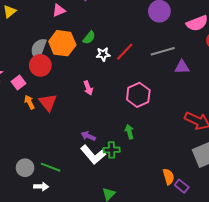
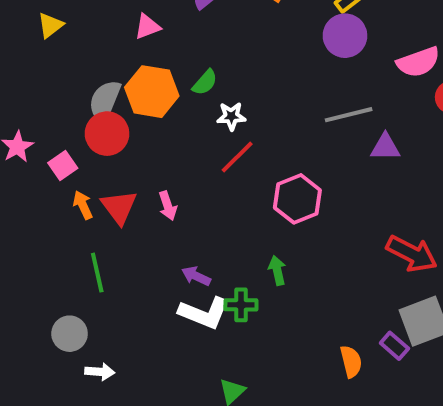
red line: (125, 52) -> (237, 157), moved
pink arrow: (88, 88) -> (168, 206), moved
white L-shape: (93, 155) -> (204, 313), turned -30
green line: (51, 167) -> (97, 273), moved, turned 54
purple rectangle: (182, 186) -> (394, 346), moved

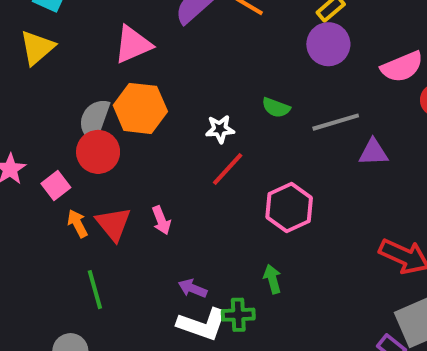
yellow triangle: (50, 25) -> (37, 48), size x1.4
pink triangle: (147, 27) -> (133, 44), size x1.5
green semicircle: (205, 82) -> (276, 108), moved, turned 72

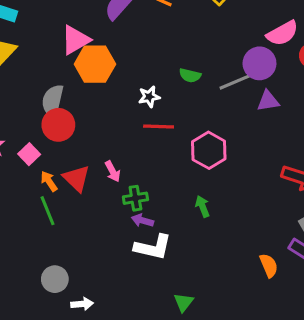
purple circle: (328, 44) -> (259, 63), moved
orange hexagon: (140, 108) -> (95, 64), moved
red line: (228, 169) -> (159, 126), turned 56
green line: (95, 290) -> (48, 211), moved
green cross: (238, 315) -> (135, 198), moved

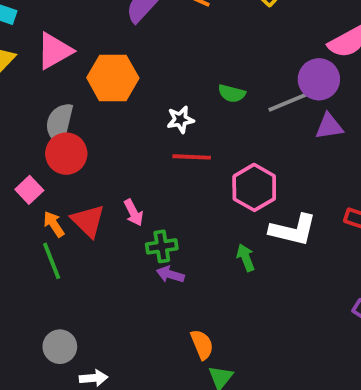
pink triangle: (75, 40) -> (54, 51), moved
white L-shape: (153, 247) -> (293, 230), moved
orange semicircle: (269, 265) -> (202, 345), moved

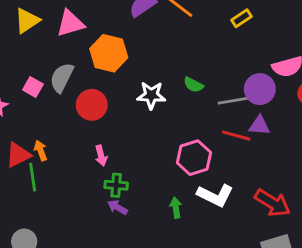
white star: (180, 120) -> (151, 95), size x1.4
red circle: (66, 154) -> (92, 105), moved
red line: (192, 157) -> (236, 136), moved
pink square: (29, 190) -> (33, 87), moved, turned -30
red triangle: (88, 221) -> (18, 155), moved, turned 36

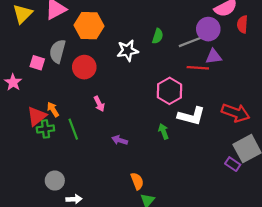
green semicircle: (193, 85) -> (158, 36), turned -88
green line: (33, 177) -> (73, 129), moved
green cross: (116, 185) -> (45, 129), moved

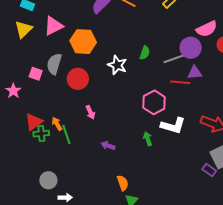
white star: (128, 51) -> (117, 65), turned 30
orange arrow: (53, 109) -> (57, 124), moved

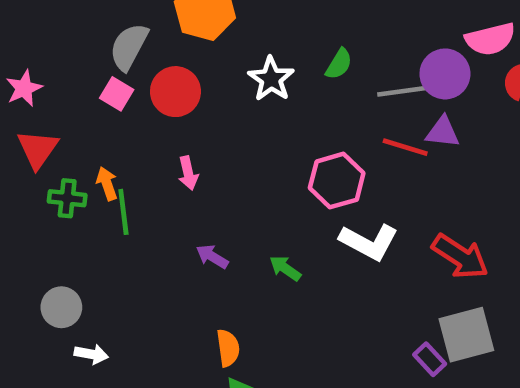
pink square: (36, 74) -> (117, 94), moved
red triangle: (34, 122) -> (38, 149), moved, turned -30
green arrow: (148, 139) -> (285, 268), moved, turned -48

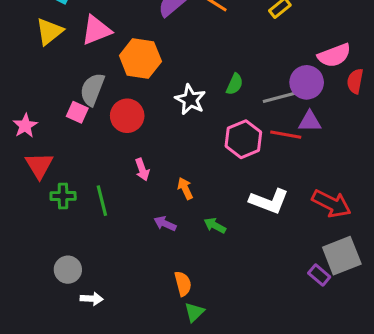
pink square: (117, 94) -> (77, 112), moved
pink hexagon: (337, 181) -> (243, 139), moved
orange arrow: (107, 184) -> (185, 188), moved

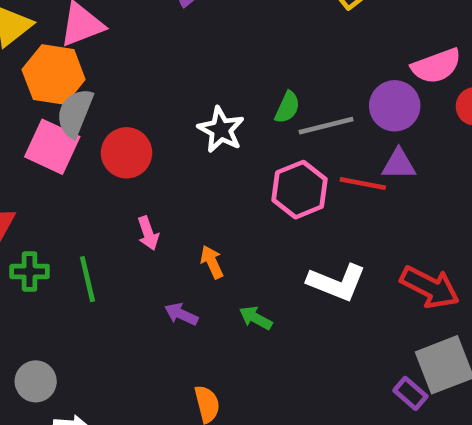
orange hexagon: (140, 58) -> (54, 75), moved
gray line: (281, 97) -> (326, 126), moved
pink square: (77, 112) -> (52, 147), size x1.6

